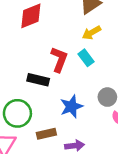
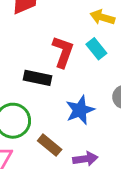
yellow arrow: (92, 33) -> (102, 17), turned 48
brown rectangle: (46, 134) -> (50, 145), turned 54

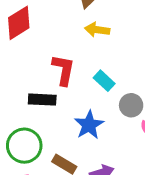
cyan rectangle: (96, 49) -> (104, 81), moved

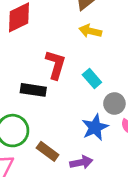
blue star: (89, 125) -> (95, 127), moved

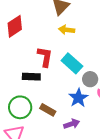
cyan rectangle: (92, 78) -> (72, 63), size x1.5
brown rectangle: (48, 151) -> (48, 110), moved

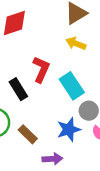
black rectangle: (31, 77) -> (18, 89), turned 42

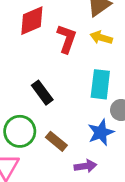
red L-shape: (41, 69) -> (67, 39), moved
cyan rectangle: (72, 86) -> (100, 84), turned 45

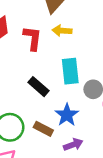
black rectangle: (42, 93) -> (38, 87), moved
blue star: (101, 132) -> (67, 115), moved

